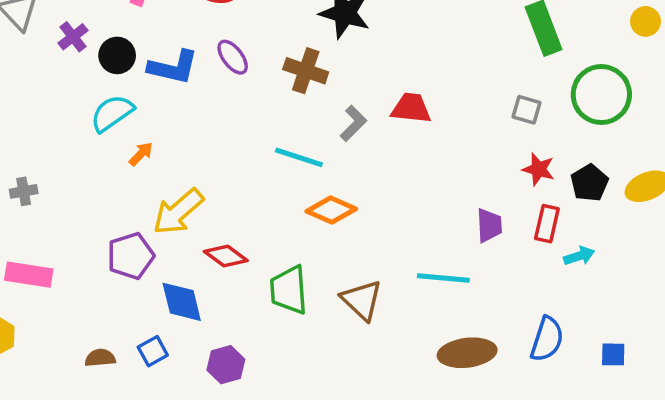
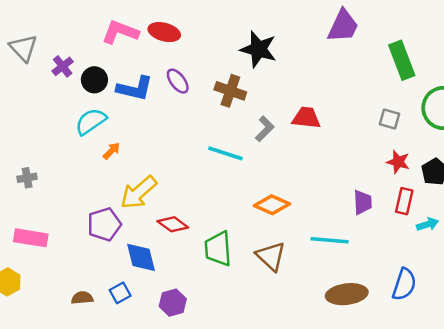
orange diamond: (331, 210) -> (272, 205), moved

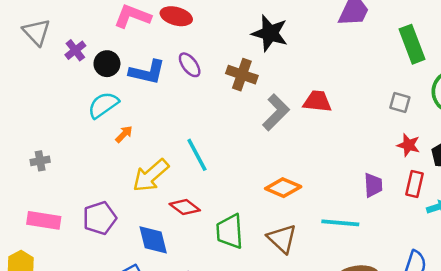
gray L-shape: (265, 129) -> (276, 112), size x1.4
cyan line: (225, 153) -> (197, 155), moved, turned 44
purple pentagon: (104, 224) -> (100, 218), moved

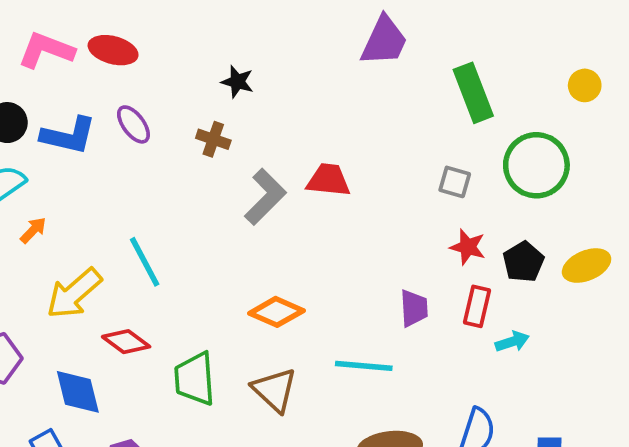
black star: (270, 33) -> (237, 82), moved, size x0.6
brown cross: (242, 75) -> (213, 139), size x0.7

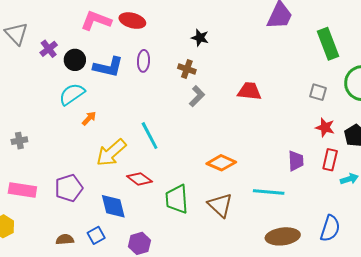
purple ellipse: (133, 124) -> (143, 61), turned 40
gray L-shape: (265, 197) -> (197, 96), moved, size x0.7

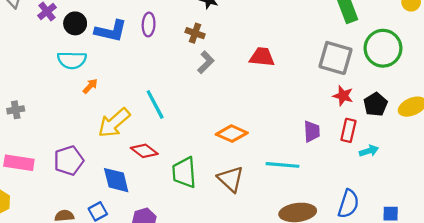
gray square: (318, 92) -> (335, 58), size x1.8
cyan semicircle: (72, 94) -> (72, 60), turned -144

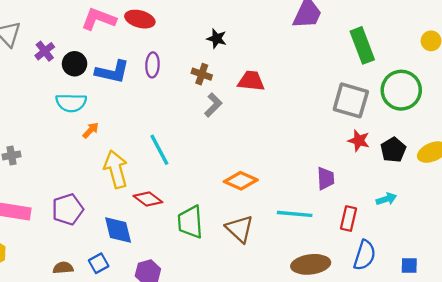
red trapezoid: (262, 57) -> (251, 81), moved
yellow arrow: (114, 123) -> (116, 169), turned 116
red rectangle: (348, 130) -> (349, 219), moved

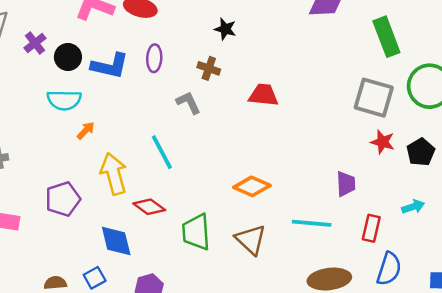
red trapezoid: (251, 81) -> (263, 95), moved
gray L-shape: (213, 105) -> (188, 103), moved, turned -70
purple pentagon: (68, 209) -> (63, 199), moved

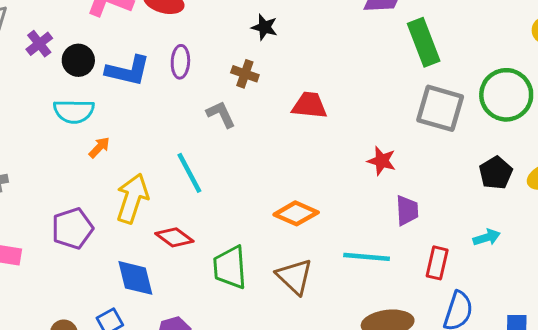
green rectangle: (386, 37) -> (424, 42), moved
red star: (383, 142) -> (382, 161), moved
yellow arrow: (114, 174) -> (132, 198), turned 33

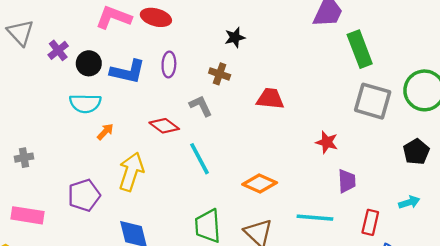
black star: (264, 27) -> (235, 37), turned -30
cyan line: (189, 173) -> (200, 159), moved
red diamond: (174, 237) -> (164, 126), moved

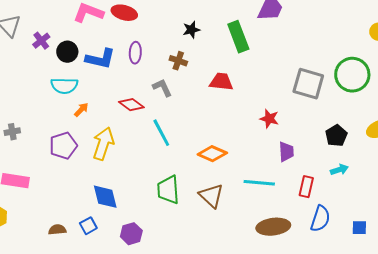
green rectangle: (360, 49) -> (238, 37), moved
black pentagon: (416, 152) -> (336, 136), moved
purple pentagon: (84, 195) -> (63, 146), moved

